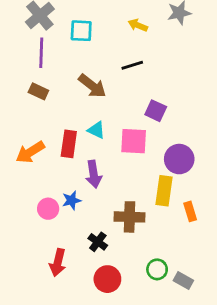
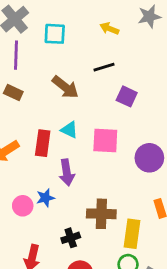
purple square: (156, 111) -> (127, 96), moved
yellow rectangle: (164, 191) -> (132, 234), moved
black cross: (98, 242) -> (71, 238), turned 36

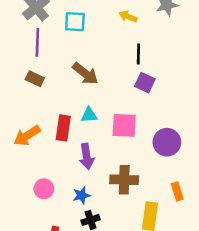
black line: (104, 67) -> (138, 54), moved, turned -72
cyan triangle: (69, 130) -> (89, 115), turned -30
blue star: (45, 198) -> (81, 195), moved
brown cross: (101, 214) -> (124, 180), moved

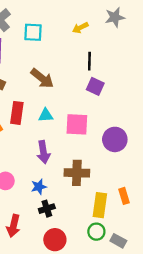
yellow arrow: (128, 17) -> (80, 28), turned -49
red rectangle: (63, 128) -> (17, 113), moved
orange rectangle: (177, 191) -> (124, 196), moved

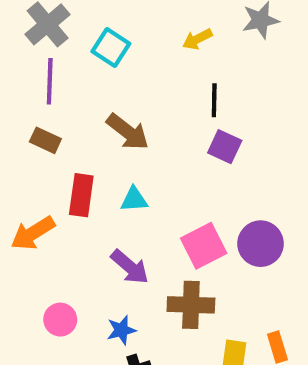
cyan square: (33, 32) -> (111, 48), turned 30
pink square: (77, 124) -> (204, 246), moved, turned -30
purple arrow: (43, 152) -> (130, 267), turned -40

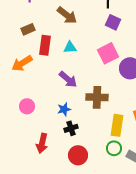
brown rectangle: (45, 140) -> (28, 29), moved, turned -48
pink square: (204, 246) -> (108, 53), moved
pink circle: (60, 320) -> (27, 106), moved

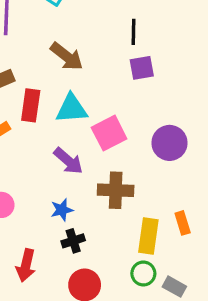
purple square: (113, 22) -> (142, 68), turned -35
cyan triangle: (70, 47) -> (72, 109), size x1.5
pink square: (108, 53) -> (109, 133), moved

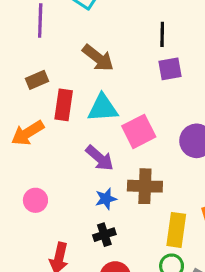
blue star: (62, 210) -> (106, 199), moved

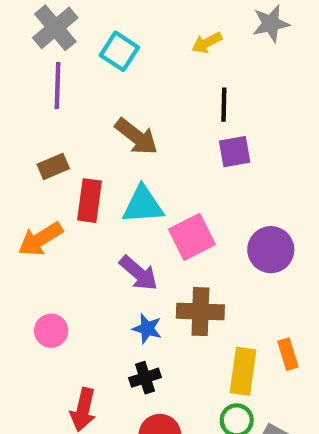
blue star: (106, 199) -> (147, 329), turned 30

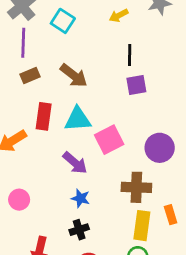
brown rectangle: (53, 166) -> (30, 75), moved
brown cross: (200, 312) -> (136, 187), moved

